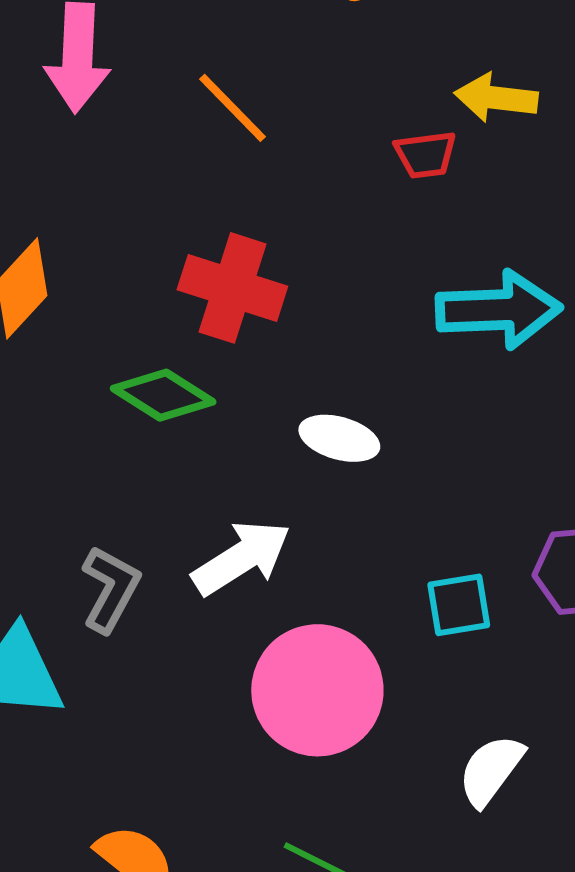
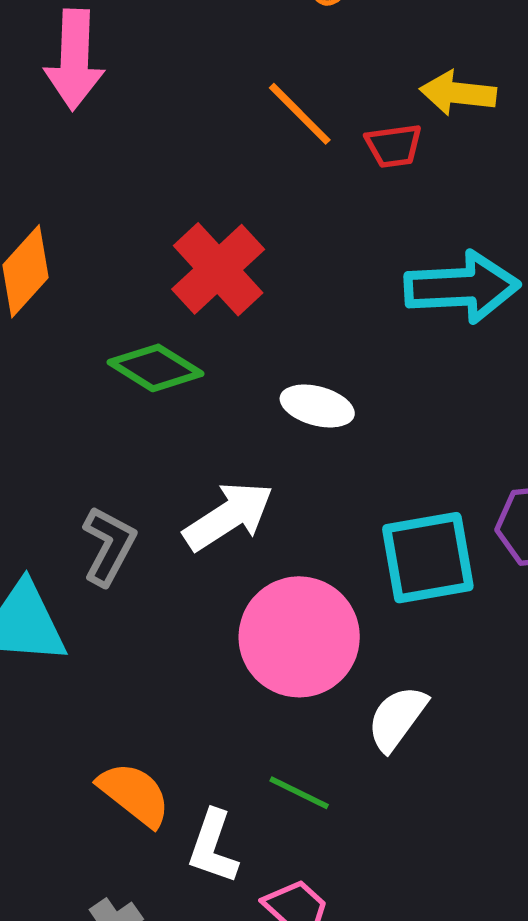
orange line: (232, 108) -> (300, 114), moved
red cross: (232, 288) -> (218, 269), turned 30
cyan square: (459, 605) -> (428, 558), size x1.6
white semicircle: (491, 770) -> (397, 718), moved

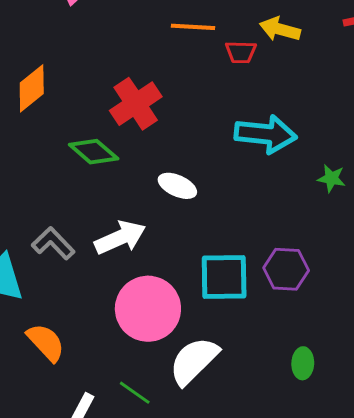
orange line: (300, 114) -> (193, 27), turned -51
gray L-shape: (109, 546) -> (53, 243), turned -81
white semicircle: (397, 718) -> (194, 361), size x1.4
orange semicircle: (134, 794) -> (46, 342), moved

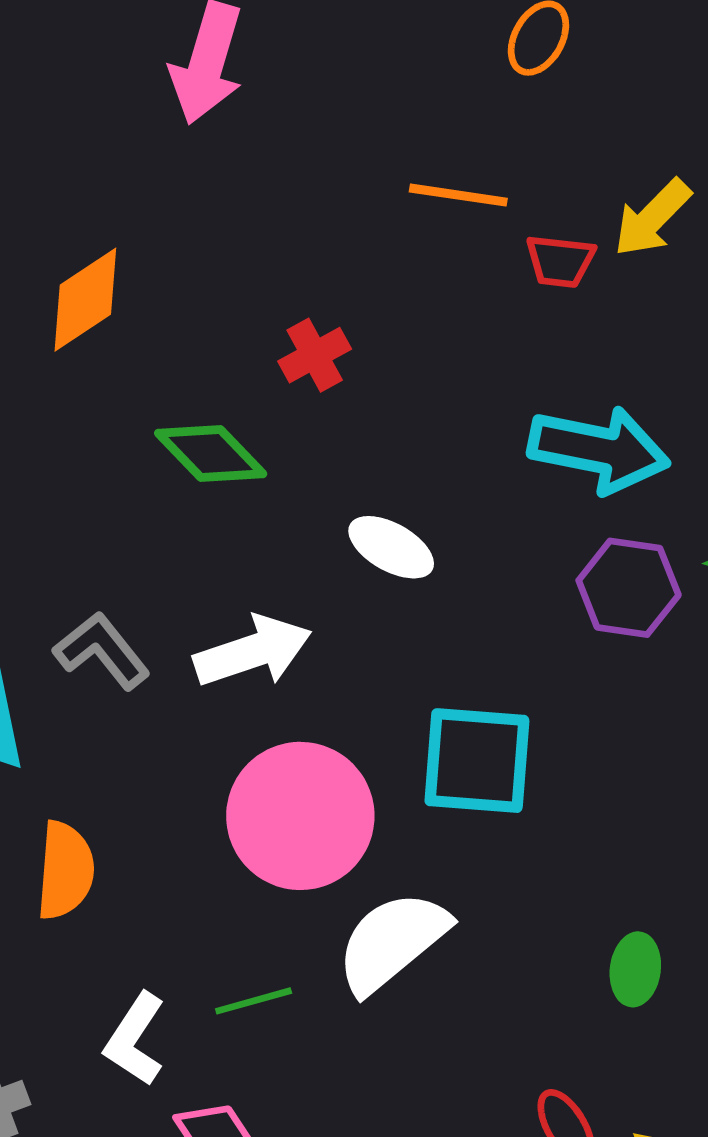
yellow arrow: (280, 29) -> (652, 218), turned -66
red cross: (136, 104) -> (315, 355), size x0.6
purple hexagon: (286, 269) -> (629, 588), moved
orange semicircle: (46, 342) -> (65, 870), turned 42
green line: (135, 393) -> (254, 1001), turned -56

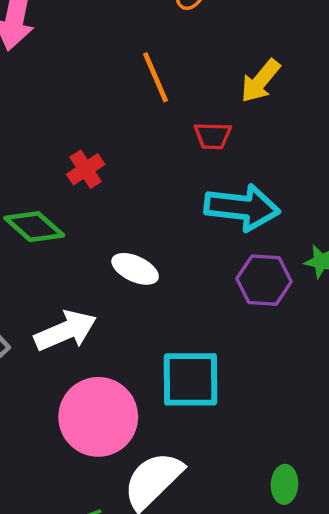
orange line: (458, 195) -> (155, 77), turned 63
red trapezoid: (560, 261) -> (213, 136), moved

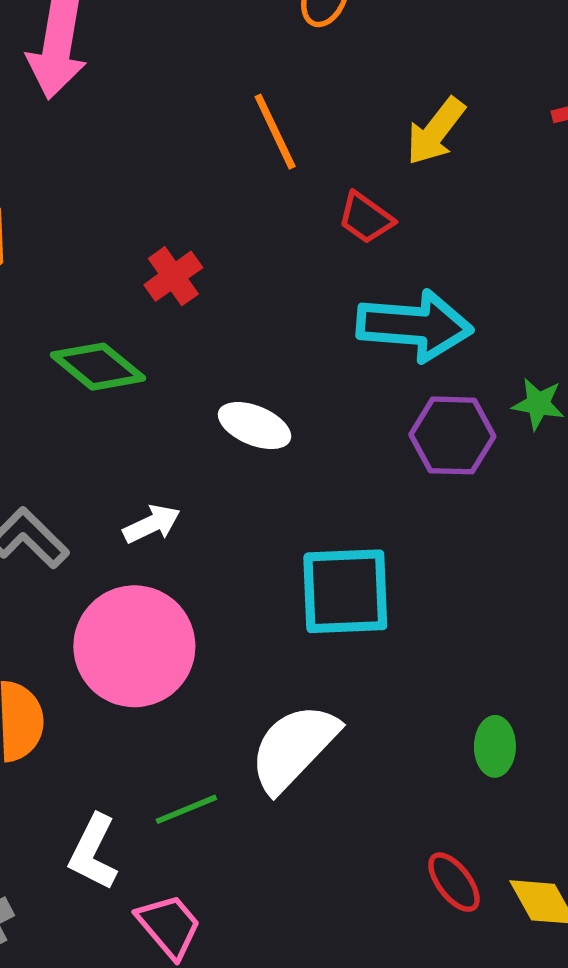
red trapezoid: (213, 136) -> (366, 218), turned 36
white arrow: (65, 331) -> (152, 524), size x0.6
pink circle: (98, 417) -> (134, 646), moved

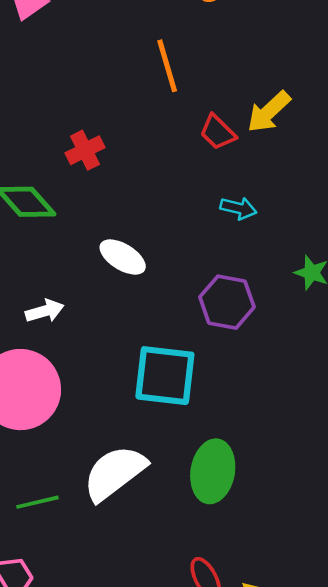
yellow arrow: (436, 131) -> (269, 112), moved
cyan arrow: (415, 326) -> (238, 208), size x0.5
purple hexagon: (452, 435) -> (227, 302), moved
green ellipse: (495, 746) -> (213, 471), moved, size x1.6

